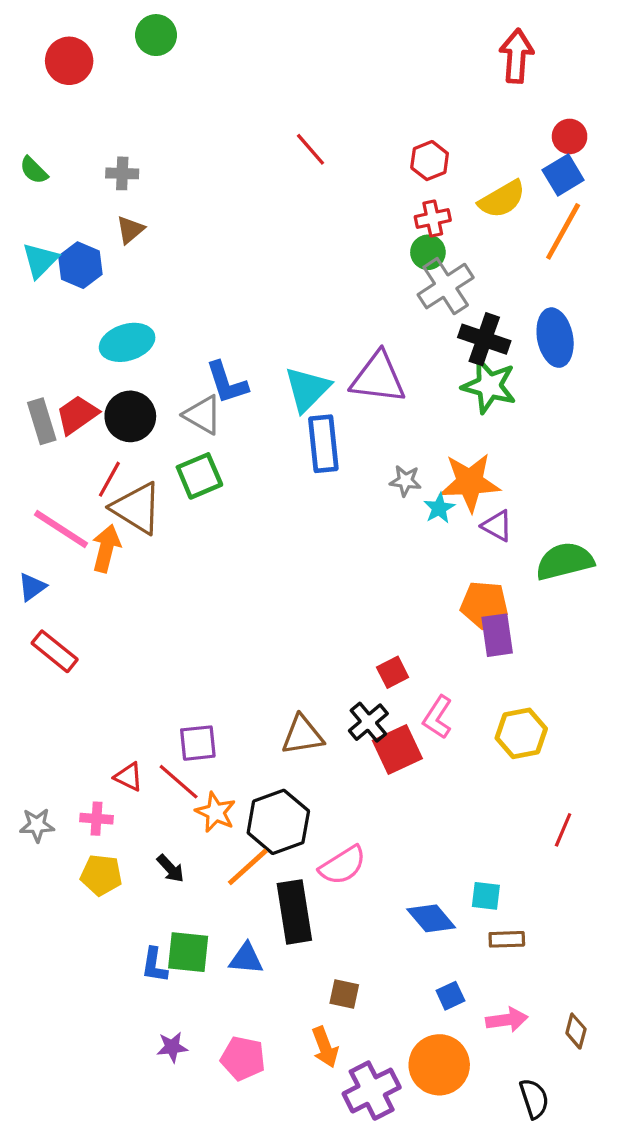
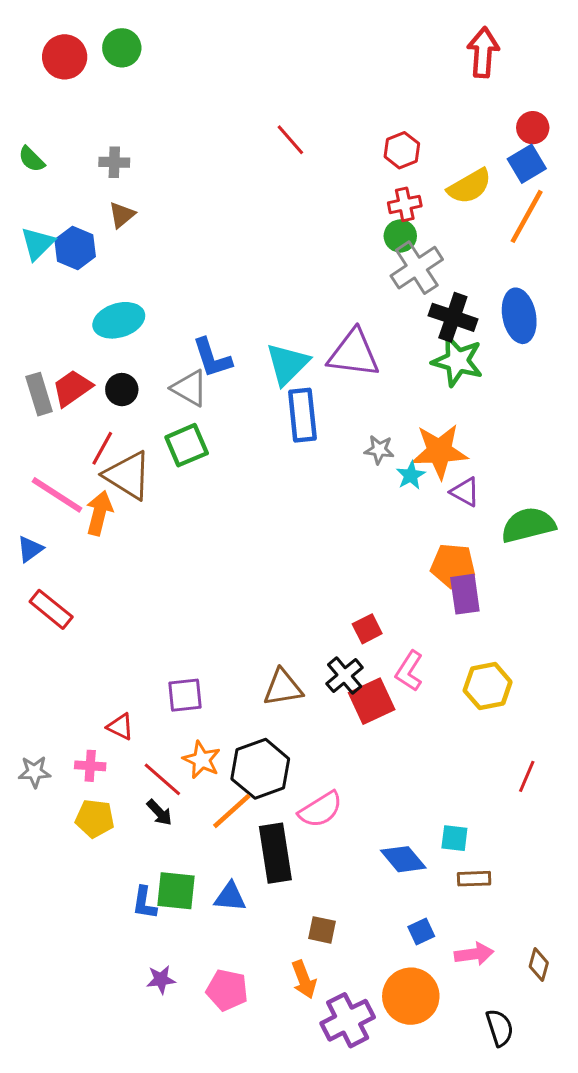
green circle: (156, 35) -> (122, 48), moved
black circle: (130, 416) -> (122, 390), size x0.7
red line: (179, 782) -> (162, 779), moved

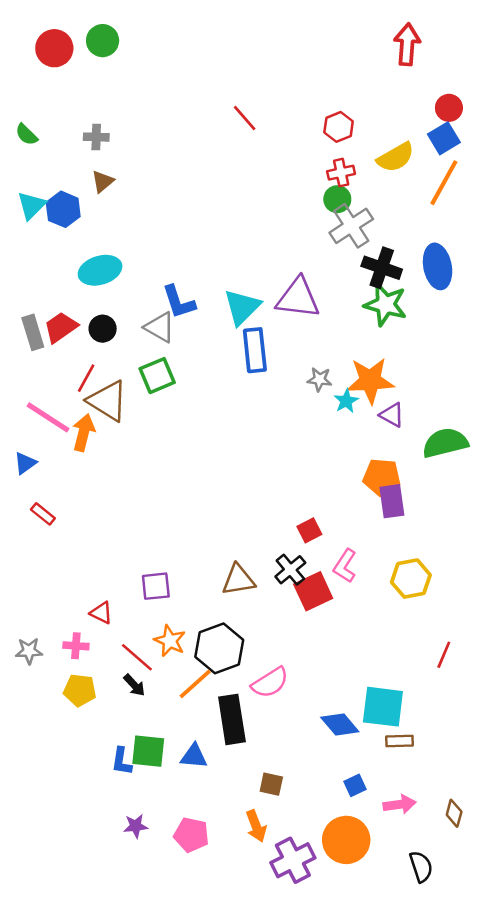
red rectangle: (51, 609) -> (43, 514), size x0.7
cyan square: (454, 838) -> (383, 707), size x1.8

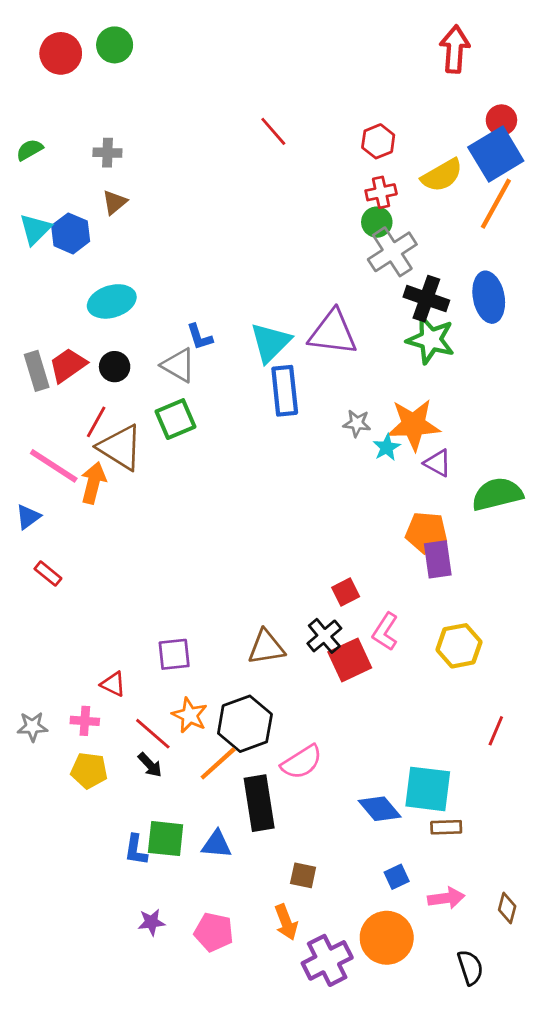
green semicircle: (26, 134) -> (30, 150), turned 105
blue square: (444, 138) -> (496, 154), size x1.5
blue L-shape: (179, 302) -> (200, 337), size x0.7

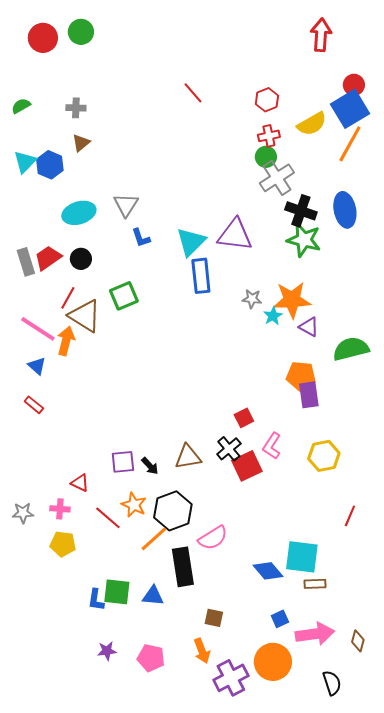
gray triangle: (178, 365) -> (126, 205), moved, turned 32
blue triangle: (28, 517) -> (37, 366), moved, turned -42
black arrow: (150, 765) -> (150, 466), moved
pink arrow: (446, 898) -> (315, 634), size x1.5

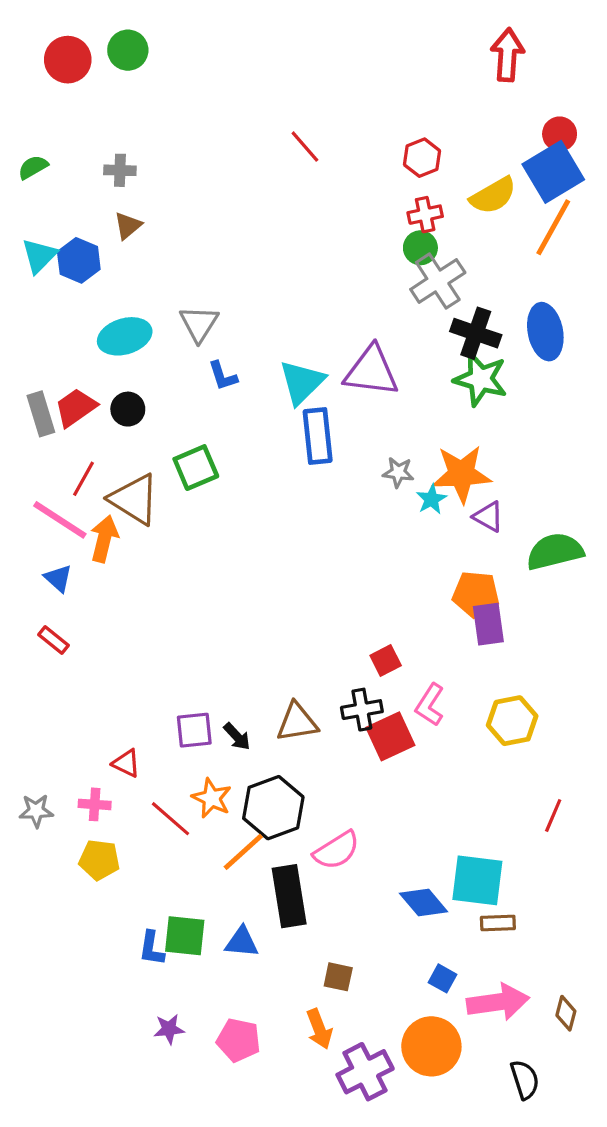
red line: (68, 298) -> (84, 479), moved
black cross: (229, 449) -> (362, 710), turned 30
blue square: (280, 619) -> (443, 978), turned -36

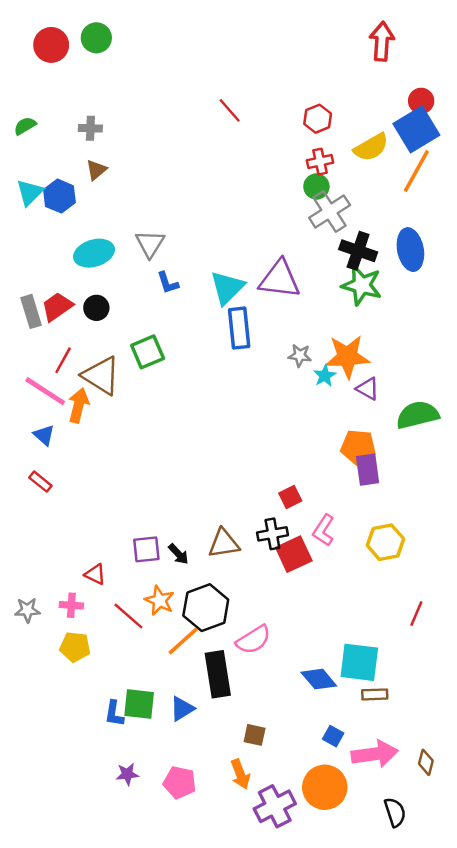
blue triangle: (242, 942) -> (182, 709), turned -36

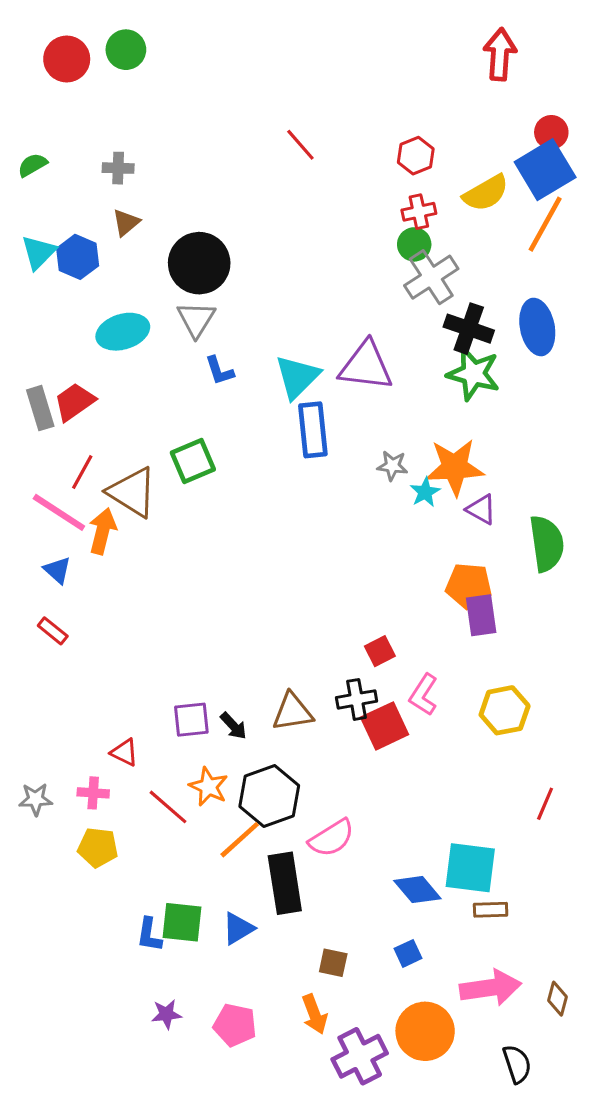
black circle: (96, 308) -> (199, 263), moved, size x1.8
green semicircle: (418, 415) -> (547, 544), turned 96
blue square: (333, 736) -> (408, 953), moved, turned 36

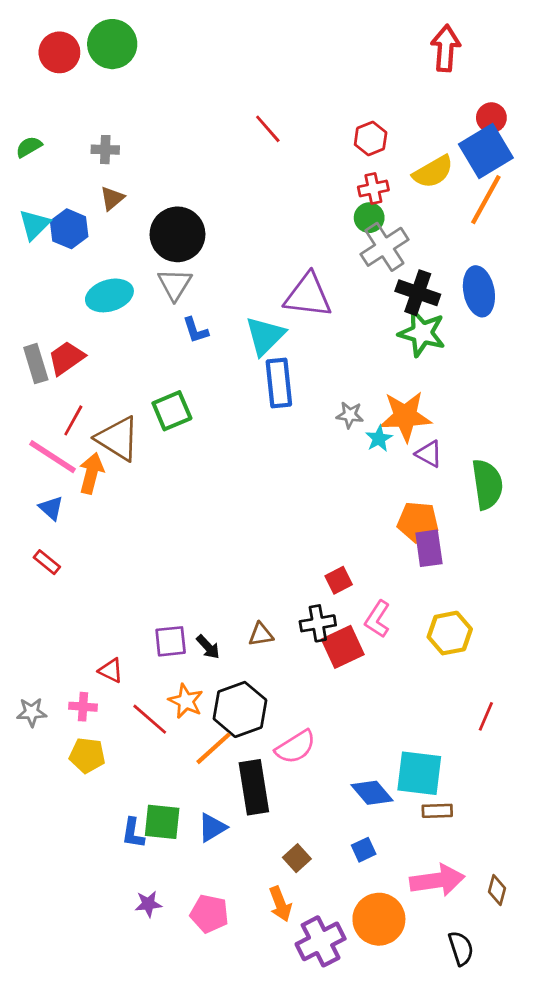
green circle: (126, 50) -> (112, 44), size x1.4
purple triangle: (366, 366) -> (308, 295), moved
brown triangle: (293, 712) -> (261, 634), size x0.7
brown square: (333, 963) -> (297, 858), turned 36

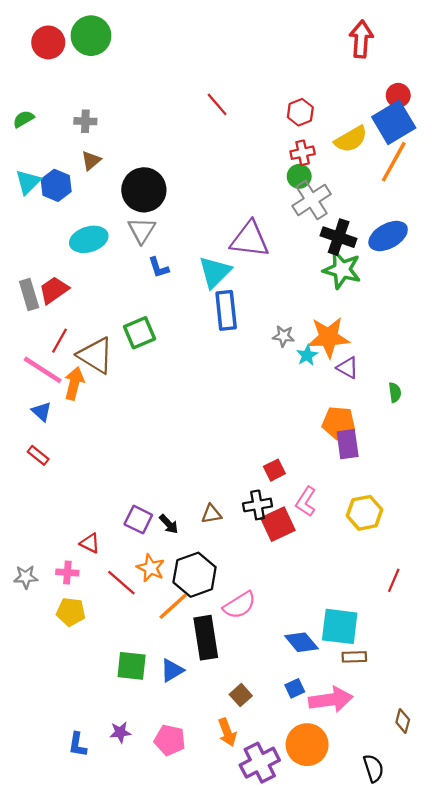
blue ellipse: (479, 291) -> (388, 236), turned 72
green semicircle: (487, 484) -> (395, 392), size x0.5
purple square: (171, 641) -> (138, 520), turned 32
blue L-shape: (133, 833) -> (77, 745), moved
pink arrow: (437, 880) -> (331, 700), moved

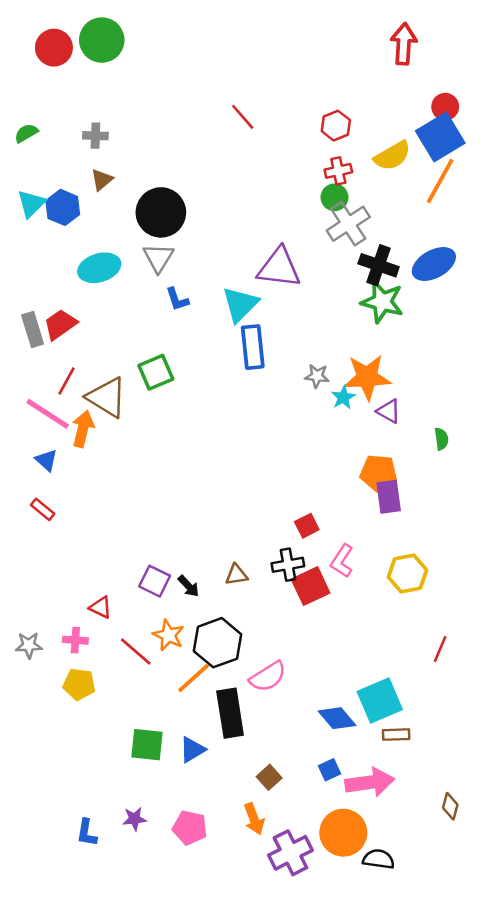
cyan square: (340, 626) -> (380, 701), turned -30
black semicircle: (373, 768) -> (379, 859), moved, turned -64

